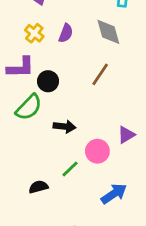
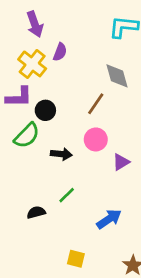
gray diamond: (108, 32) -> (117, 76), moved
yellow cross: (34, 33) -> (32, 64), size x1.5
purple semicircle: (66, 33) -> (60, 52), moved
pink circle: (97, 151) -> (96, 139), moved

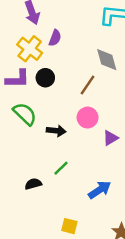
black circle: (45, 110) -> (45, 78), moved
green semicircle: (27, 136) -> (25, 114), turned -90

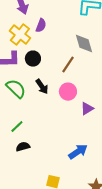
black arrow: (56, 131) -> (42, 87), moved, turned 49
green line: (61, 168) -> (17, 127), moved

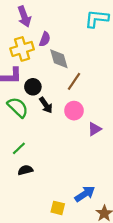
yellow cross: (20, 34) -> (22, 49), turned 35
gray diamond: (84, 43) -> (59, 59), moved
black circle: (33, 59) -> (33, 87), moved
blue arrow: (78, 152) -> (85, 194), moved

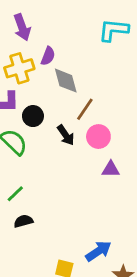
black arrow: (46, 105) -> (66, 135), moved
pink circle: (74, 111) -> (98, 137), moved
purple triangle: (95, 129) -> (111, 169), turned 32

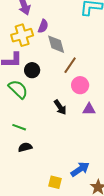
black arrow: (66, 135) -> (60, 107), moved
green line: (15, 194) -> (19, 127), turned 64

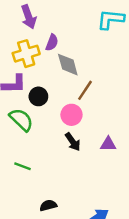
pink circle: (80, 85) -> (71, 115), moved
black semicircle: (25, 147) -> (48, 205), moved

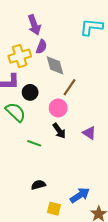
purple arrow: (29, 17) -> (34, 25), moved
purple triangle: (108, 144) -> (89, 133), turned 32
green line: (23, 166) -> (34, 143), moved

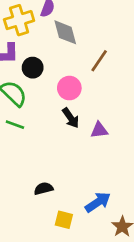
brown line: (70, 87) -> (99, 61), moved
purple triangle: (89, 133) -> (99, 130), moved, turned -40
green line: (34, 143) -> (15, 125), moved

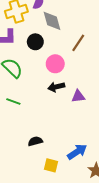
black circle: (33, 68) -> (35, 42), moved
black arrow: (71, 118) -> (56, 87), turned 112
green line: (15, 125) -> (13, 101), moved

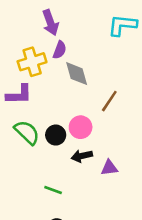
black circle: (35, 42) -> (56, 135), moved
green line: (13, 101) -> (53, 190), moved

